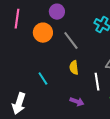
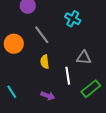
orange circle: (43, 33) -> (14, 44), moved
cyan line: (43, 79) -> (12, 92), moved

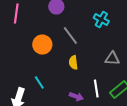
white line: (68, 76) -> (96, 88), moved
cyan line: (12, 92) -> (39, 82), moved

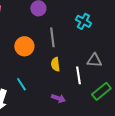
gray line: (70, 36) -> (52, 37), turned 30
white line: (96, 88) -> (78, 75), moved

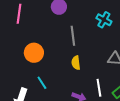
orange circle: (24, 46) -> (34, 53), moved
white line: (78, 75) -> (99, 88), moved

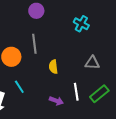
gray line: (73, 36) -> (34, 44), moved

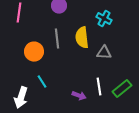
gray triangle: (92, 63) -> (104, 53), moved
yellow semicircle: (53, 67) -> (82, 38), moved, size x1.5

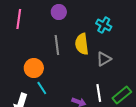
orange circle: (34, 52) -> (34, 68), moved
gray triangle: (104, 53) -> (104, 59), turned -35

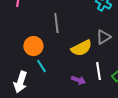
yellow semicircle: (82, 44) -> (81, 48), moved, turned -110

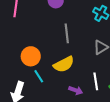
gray line: (56, 23) -> (67, 33), moved
yellow semicircle: (81, 48) -> (64, 64), moved

